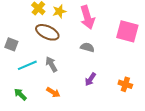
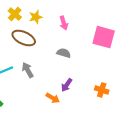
pink arrow: (87, 17) -> (64, 23), size x0.6
orange arrow: (53, 92) -> (53, 98), moved

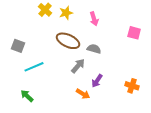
pink square: (104, 37) -> (134, 33), size x0.6
brown ellipse: (24, 38) -> (68, 41), moved
gray arrow: (28, 70) -> (78, 66), moved, turned 70

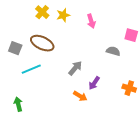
brown ellipse: (68, 41) -> (42, 43), moved
gray semicircle: (94, 49) -> (113, 51), moved
green arrow: (27, 96) -> (18, 104), moved, turned 32

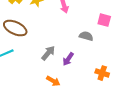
purple arrow: (94, 83) -> (68, 59), moved

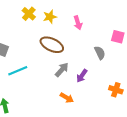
brown ellipse: (15, 28) -> (52, 45), moved
gray semicircle: (86, 36) -> (100, 53), turned 48

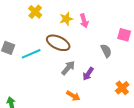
yellow star: (50, 17) -> (66, 19), moved
cyan line: (18, 71) -> (31, 54), moved
orange cross: (116, 90) -> (122, 88), turned 32

